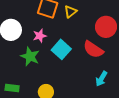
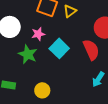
red semicircle: (93, 49) -> (91, 50), turned -150

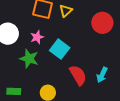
red semicircle: (91, 50) -> (78, 75), moved

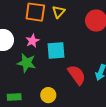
cyan square: (60, 49) -> (56, 51), turned -36

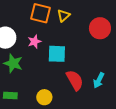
green star: (26, 63) -> (13, 63), moved

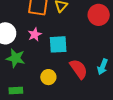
yellow circle: (44, 97) -> (48, 77), moved

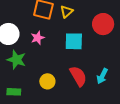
cyan square: (58, 44) -> (74, 41), moved

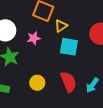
yellow triangle: (67, 12) -> (61, 26), moved

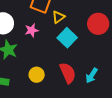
cyan square: (69, 47) -> (67, 38), turned 36

